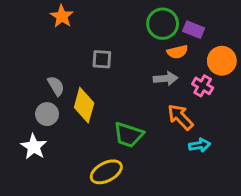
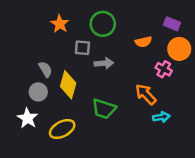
orange star: (62, 16) -> (60, 24), moved
green circle: (163, 24) -> (103, 24), moved
purple rectangle: (194, 30) -> (172, 24), moved
gray arrow: (166, 79) -> (104, 63), moved
yellow ellipse: (106, 172) -> (62, 129), moved

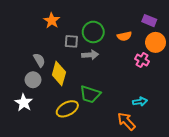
green circle: (103, 24) -> (93, 32), moved
orange arrow: (146, 94) -> (126, 121), moved
yellow ellipse: (62, 129) -> (67, 109), moved

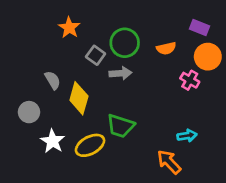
gray square: (71, 41) -> (96, 55), turned 32
gray circle: (33, 80) -> (29, 112), moved
white star: (24, 103) -> (53, 141), moved

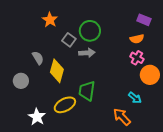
orange semicircle: (166, 48) -> (137, 39), moved
orange circle: (208, 57) -> (150, 75), moved
green trapezoid: (120, 126) -> (87, 91), turned 80
cyan arrow: (187, 136) -> (135, 98), turned 48
white star: (53, 141) -> (37, 117), moved

